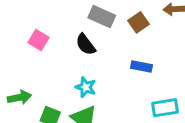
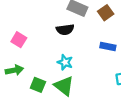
pink square: (38, 40) -> (19, 40), moved
black semicircle: (86, 44) -> (65, 30), turned -60

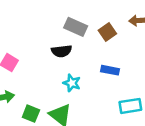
cyan star: (65, 62) -> (72, 83), moved

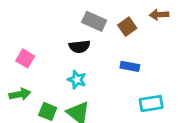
cyan star: (72, 83) -> (77, 80), moved

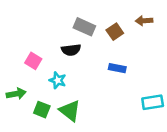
pink square: (25, 58) -> (33, 61), moved
cyan star: (77, 80) -> (58, 80), moved
cyan rectangle: (151, 104) -> (153, 102), moved

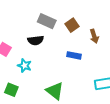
brown arrow: (144, 21) -> (94, 36), moved, turned -104
green triangle: (70, 111) -> (55, 91), moved

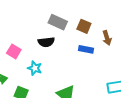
brown square: (72, 25) -> (84, 26), turned -32
blue rectangle: (74, 55) -> (86, 49), moved

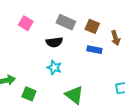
pink square: (14, 51) -> (26, 23), moved
cyan star: (35, 68) -> (54, 68), moved

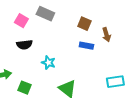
gray rectangle: (66, 22) -> (45, 14), moved
black semicircle: (54, 42) -> (24, 45), moved

